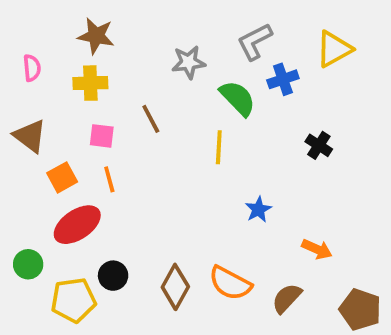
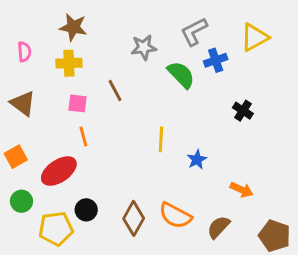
yellow line: (219, 147) -> (161, 139), moved
orange square: (62, 177) -> (16, 157), moved

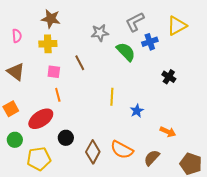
black circle: (86, 210) -> (66, 138), moved

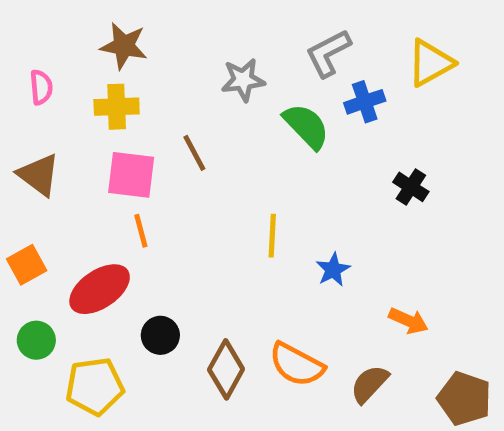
pink square: (54, 72) -> (131, 175), size x1.5

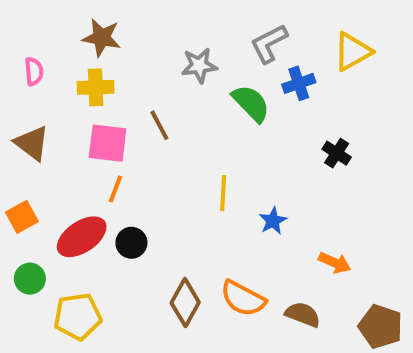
orange line: (141, 231) -> (116, 189), turned 36
black circle: (160, 335) -> (131, 243), moved
brown semicircle: (370, 384) -> (303, 314), turned 68

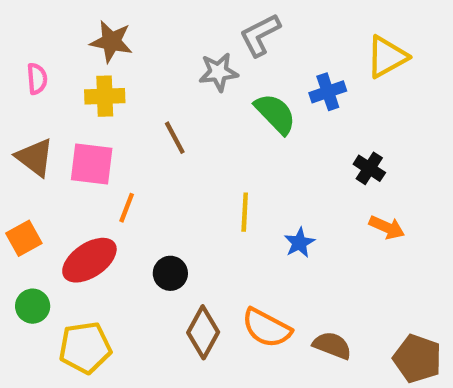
gray L-shape: (269, 44) -> (260, 35), moved
pink square: (108, 143) -> (92, 164), moved
black circle: (131, 243) -> (170, 273), moved
orange arrow: (335, 263) -> (387, 227), moved

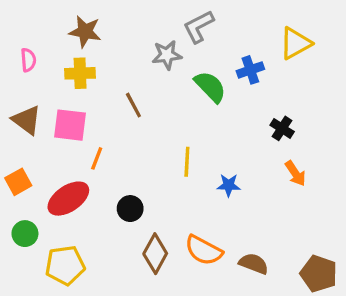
orange arrow: (387, 227) -> (295, 173), turned 32
blue star: (299, 243) -> (229, 185), turned 30

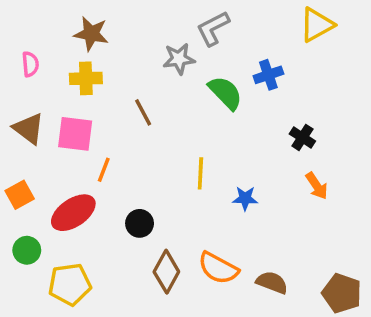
yellow triangle: (295, 43) -> (317, 25), moved

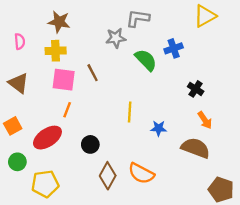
gray L-shape: (213, 28) -> (138, 18), turned 35
pink square: (75, 134) -> (64, 80), moved
brown semicircle: (272, 282) -> (196, 148), moved, size x1.4

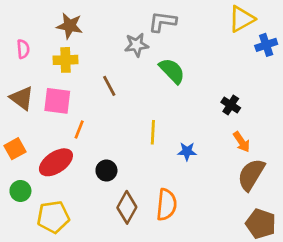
blue cross: (174, 48) -> (266, 45), moved
pink square: (64, 80) -> (57, 101), moved
brown semicircle: (196, 148) -> (251, 175), moved, turned -80
orange semicircle: (141, 173) -> (167, 205), turned -112

